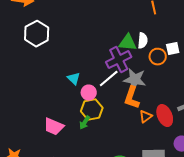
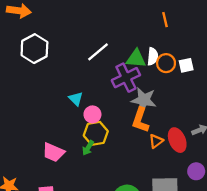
orange circle: (158, 57) -> (166, 63), moved
white line: (109, 79) -> (98, 52), moved

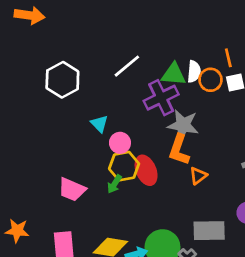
orange line: (165, 20) -> (228, 58), moved
white hexagon: (34, 49) -> (62, 80), moved
red ellipse: (177, 140) -> (146, 170), moved

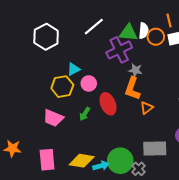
cyan triangle: (99, 124) -> (73, 69), turned 48
gray star: (183, 125) -> (135, 70), size x0.6
yellow hexagon: (124, 166) -> (62, 87), moved

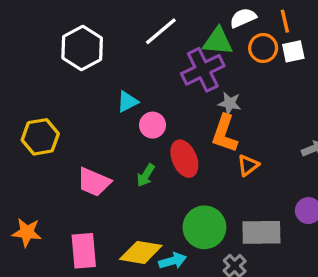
white semicircle: (144, 31) -> (243, 18), moved, turned -119
yellow hexagon: (62, 87) -> (40, 137), moved
green circle: (120, 161) -> (204, 227), moved

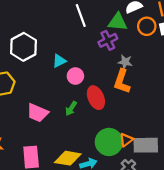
white line: (161, 31) -> (81, 15), turned -70
white hexagon: (82, 48) -> (24, 47), moved
purple cross: (203, 70) -> (108, 40), size x0.7
orange triangle: (248, 165) -> (126, 140), moved

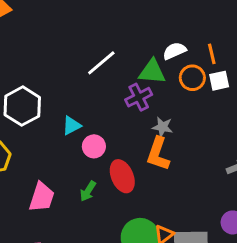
white line: (81, 15) -> (101, 63), turned 70
pink trapezoid: (38, 113) -> (42, 197), turned -95

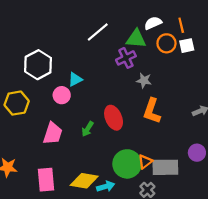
pink circle: (94, 146) -> (62, 95), moved
orange L-shape: (158, 154) -> (152, 111), moved

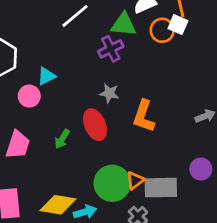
white square: (187, 46) -> (178, 25), moved, turned 35
gray star: (144, 81) -> (109, 93), moved

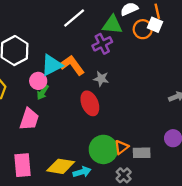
cyan triangle: (46, 76) -> (52, 65), size x1.5
orange L-shape: (144, 116) -> (72, 65), moved, turned 125
green arrow: (62, 139) -> (43, 92), moved
gray rectangle: (161, 188) -> (142, 153), size x0.7

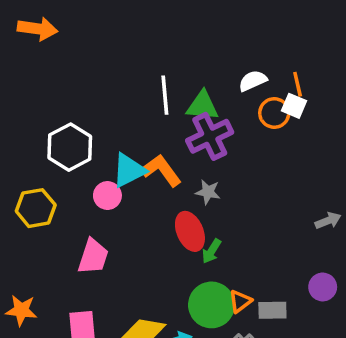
white line: (74, 18) -> (165, 95), turned -55
green triangle: (112, 25) -> (203, 106), moved
purple cross: (102, 44) -> (210, 136), size x1.4
green arrow: (43, 92) -> (211, 251), moved

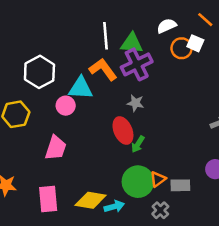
orange line: (298, 84) -> (205, 20), moved, turned -35
cyan triangle: (129, 170) -> (81, 88), turned 30
orange L-shape: (161, 170) -> (103, 69), moved

